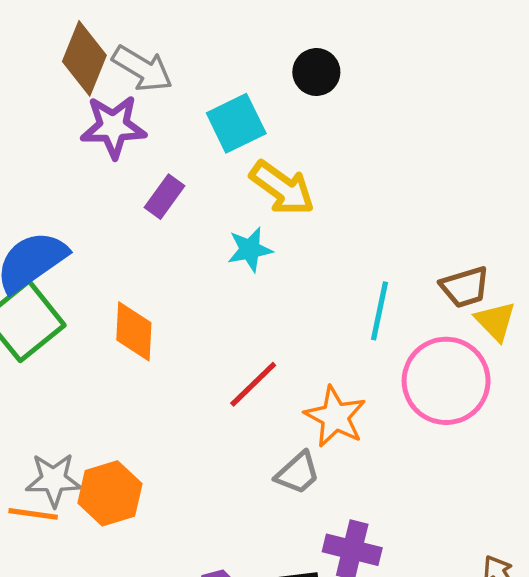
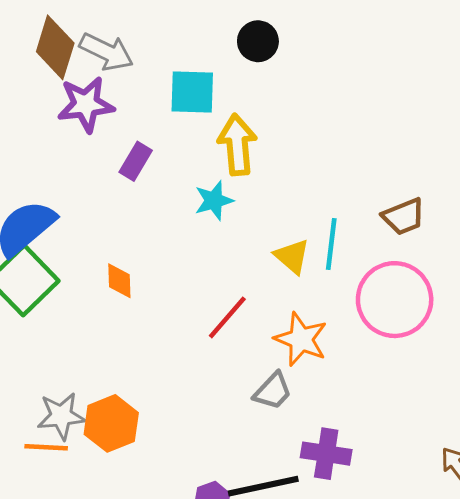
cyan square: (236, 123) -> (192, 92), turned 33
yellow arrow: (282, 188) -> (237, 145), turned -126
yellow triangle: (496, 321) -> (292, 256), moved
orange diamond: (134, 331) -> (119, 281), size x0.7

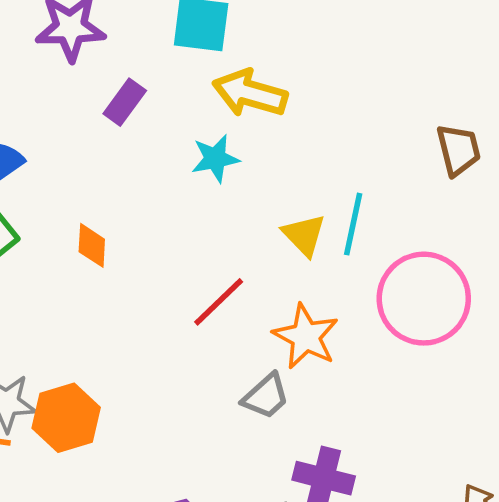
yellow arrow: (237, 145) -> (250, 93), turned -74
brown trapezoid: (404, 217) -> (458, 150), moved, turned -87

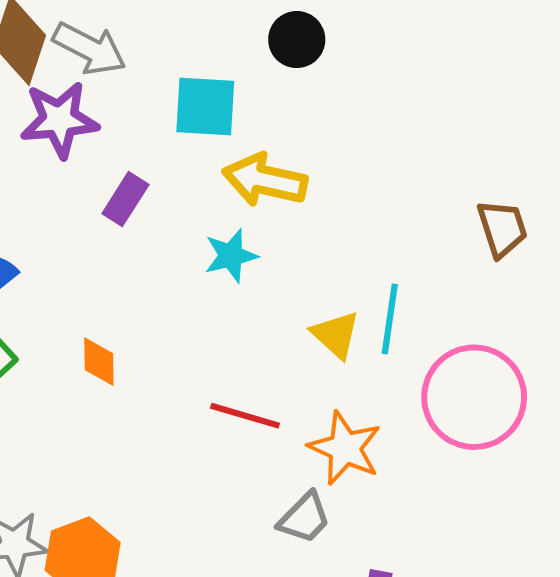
red line: (219, 302) -> (245, 416), turned 64

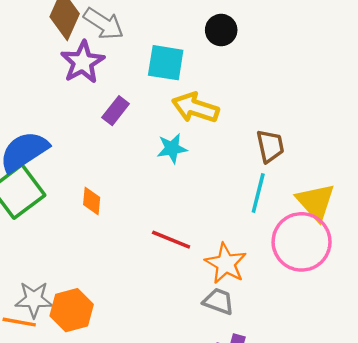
purple star: (59, 120) -> (83, 62), turned -30
brown trapezoid: (502, 228) -> (270, 146), moved
yellow triangle: (336, 335) -> (316, 202), moved, size x1.4
gray trapezoid: (304, 518) -> (219, 301), moved, turned -120

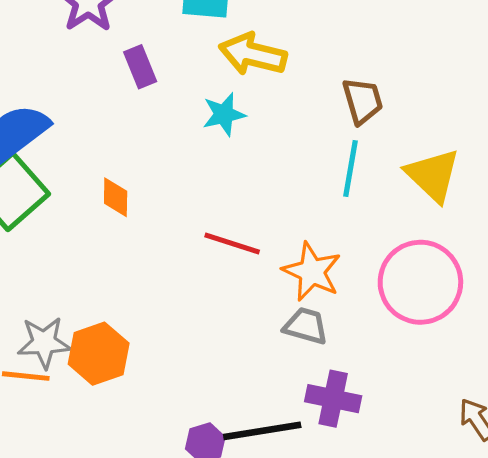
purple rectangle: (116, 111) -> (140, 67), turned -56
pink circle: (302, 242) -> (420, 282), moved

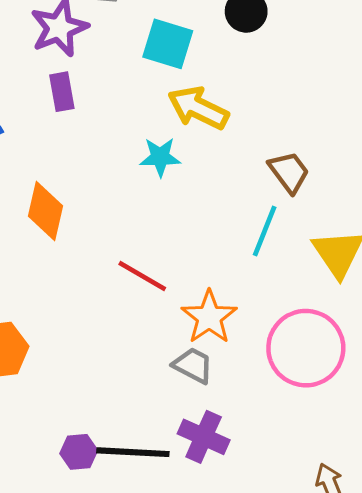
purple rectangle: (140, 67) -> (62, 92), moved
brown trapezoid: (363, 101) -> (289, 172), turned -33
orange diamond: (116, 197) -> (45, 211), size x1.5

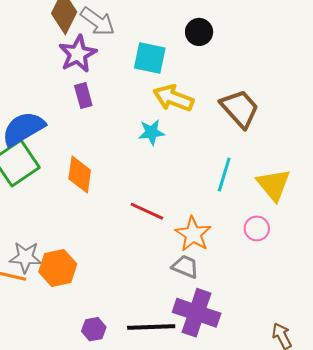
brown trapezoid: (289, 172) -> (240, 109), moved, size x1.4
pink circle: (306, 348) -> (257, 228), moved, size x0.5
purple cross: (204, 437) -> (197, 313), size x1.4
purple hexagon: (79, 452) -> (94, 329), moved

